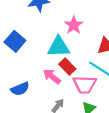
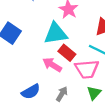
blue semicircle: (20, 89) -> (31, 92), moved

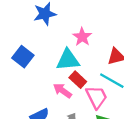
pink trapezoid: (87, 69) -> (97, 97), turned -115

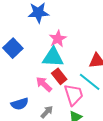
pink star: (82, 37) -> (58, 39), moved

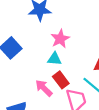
cyan triangle: (53, 57) -> (54, 59), size x0.6

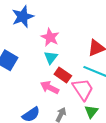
cyan triangle: (54, 59) -> (51, 57), turned -40

